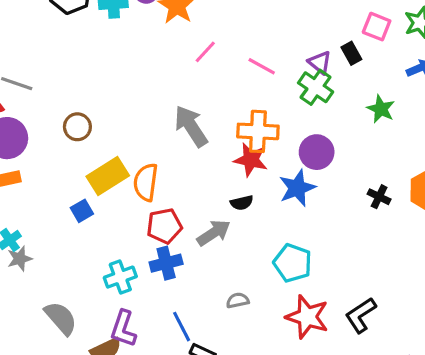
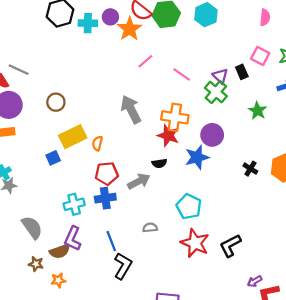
orange semicircle: (146, 182) -> (97, 143), size x0.6

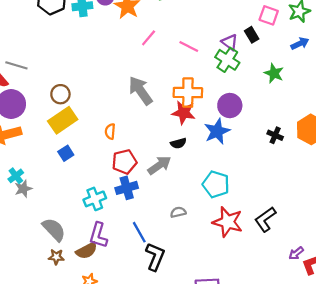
yellow rectangle: (73, 137) -> (63, 120), moved
brown star: (36, 264) -> (56, 257), moved

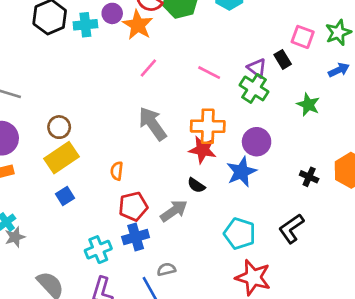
pink line: (149, 38) -> (148, 68), moved
black semicircle: (178, 143) -> (196, 185), turned 49
gray semicircle: (178, 212) -> (166, 269), moved
black L-shape: (265, 219) -> (291, 229), moved

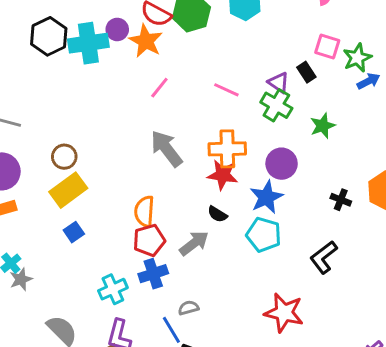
cyan cross: (85, 25) -> (88, 43), size x1.5
green star: (338, 33) -> (357, 58), moved
green star: (308, 105) -> (323, 126), moved, turned 30
orange semicircle: (117, 171) -> (144, 211), moved, size x1.5
cyan pentagon: (240, 234) -> (264, 235), moved

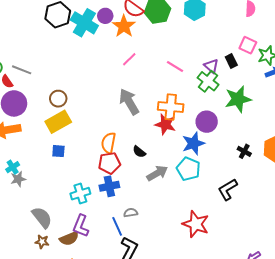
cyan cross: (88, 43) -> (84, 23), turned 32
green star: (323, 126) -> (238, 99), size x1.5
black semicircle: (217, 214) -> (139, 152), moved
blue square: (74, 232) -> (58, 151), turned 32
gray arrow: (194, 243) -> (157, 173), moved

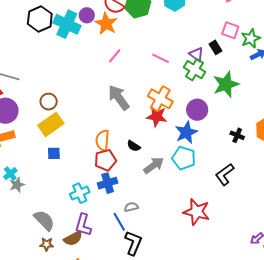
orange cross: (171, 107) -> (160, 99), turned 30

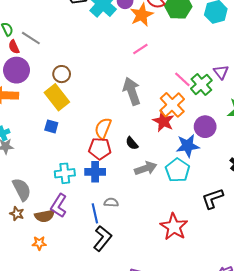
pink line: (161, 58) -> (182, 79), moved
green cross: (195, 70) -> (201, 84), moved
yellow rectangle: (51, 124) -> (57, 97), turned 70

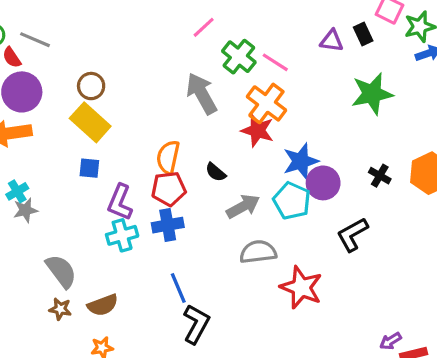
purple triangle: (221, 72) -> (332, 41), turned -35
green cross: (201, 84) -> (239, 57), moved
purple circle: (205, 127) -> (323, 183), moved
gray semicircle: (111, 202) -> (258, 252), moved, size x1.6
purple L-shape: (59, 206) -> (120, 202), moved

